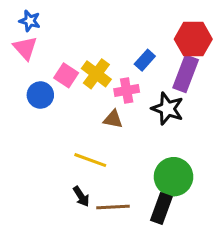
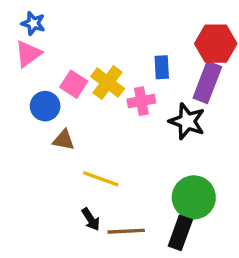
pink triangle: (25, 48) -> (28, 54), turned 36
blue rectangle: (145, 60) -> (162, 67), turned -45
brown triangle: (113, 119) -> (64, 140), moved

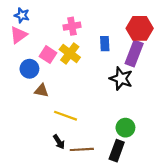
pink cross: (141, 101) -> (72, 26), moved
green circle: (194, 197) -> (125, 128), size x0.7

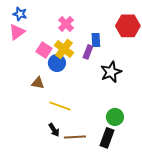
pink cross: (72, 26) -> (66, 24), turned -35
purple rectangle: (134, 53) -> (88, 52), moved, size x0.6
blue circle: (29, 69) -> (57, 63), moved
black star: (121, 79) -> (111, 72), turned 30

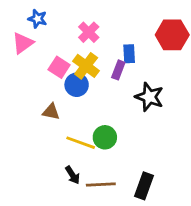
blue star: (20, 14) -> (38, 19), moved
black star: (111, 72) -> (149, 97), turned -30
green circle: (115, 117) -> (105, 137), moved

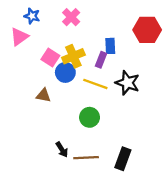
pink cross: (89, 32) -> (71, 17), moved
yellow cross: (86, 66) -> (73, 56), turned 30
yellow line: (81, 143) -> (95, 84), moved

